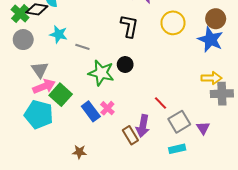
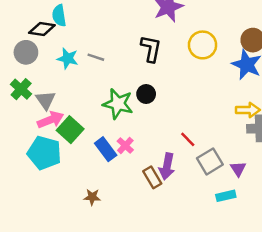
green cross: (20, 14) -> (21, 89), moved
gray circle: (23, 40) -> (26, 52), moved
gray line: (82, 47) -> (96, 57), moved
cyan rectangle: (177, 149) -> (226, 196), moved

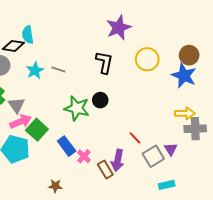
cyan star: (68, 58) -> (35, 70), turned 30
pink cross: (125, 145) -> (84, 156), moved
purple triangle: (238, 169) -> (171, 149), moved

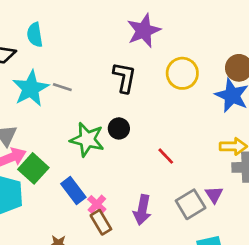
cyan semicircle: (28, 35) -> (35, 35), moved
cyan star: (35, 70) -> (31, 88), size x1.5
red line: (135, 138) -> (166, 156), moved
brown rectangle: (105, 170) -> (101, 222), moved

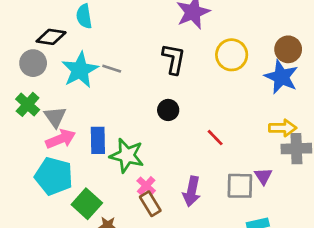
green star: (87, 140) -> (127, 155), moved
green square: (33, 168) -> (87, 204), moved
blue rectangle: (73, 191) -> (98, 140), moved, turned 36
gray square: (191, 204) -> (240, 186), turned 32

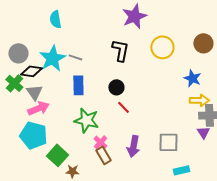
black diamond: (51, 37) -> (31, 71), moved
blue star: (281, 77) -> (192, 78), moved, size x0.7
red line: (215, 138) -> (123, 107), moved
blue rectangle: (98, 140) -> (78, 85), moved
purple triangle: (263, 176) -> (203, 132), moved

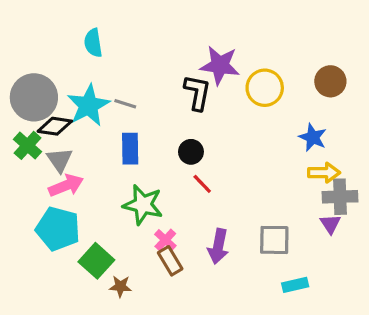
purple star: (134, 16) -> (220, 65), moved, turned 30
gray circle: (18, 53) -> (34, 97), size x1.5

